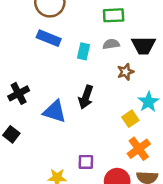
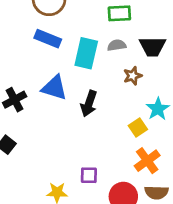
cyan rectangle: (83, 51) -> (86, 53), size x1.6
blue triangle: (55, 111) -> (54, 88), moved

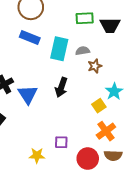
gray semicircle: (117, 45) -> (83, 51), moved
black trapezoid: (152, 47) -> (110, 25), moved
blue triangle: (54, 88) -> (28, 94), moved, turned 40

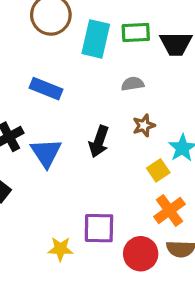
blue rectangle: (30, 38) -> (46, 89), moved
cyan rectangle: (59, 49) -> (96, 39), moved
brown star: (95, 66) -> (144, 125), moved
purple square: (61, 142) -> (99, 228), size x1.5

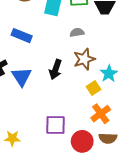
brown star: (144, 125) -> (84, 59), size x1.5
yellow star: (60, 249) -> (12, 138), moved

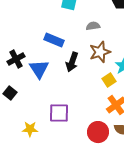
blue rectangle: (22, 36) -> (54, 40), moved
purple square: (55, 125) -> (59, 113), moved

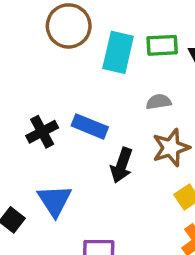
black cross: (16, 59) -> (42, 132), moved
blue triangle: (39, 69) -> (55, 201), moved

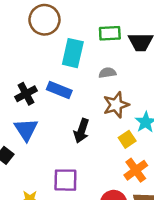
cyan rectangle: (118, 52) -> (73, 53), moved
black arrow: (122, 165) -> (81, 131), moved
blue triangle: (55, 201) -> (26, 130), moved

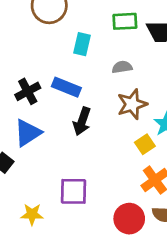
cyan rectangle: (73, 53) -> (82, 44), size x0.7
blue triangle: (26, 130) -> (28, 133), turned 30
black arrow: (81, 131) -> (82, 121), moved

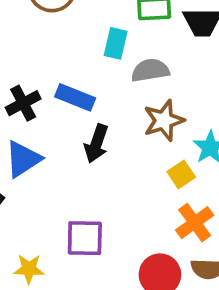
cyan rectangle: (82, 44) -> (116, 43), moved
gray semicircle: (122, 67) -> (150, 70), size x1.4

